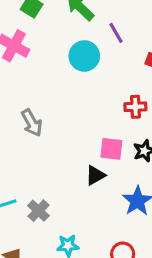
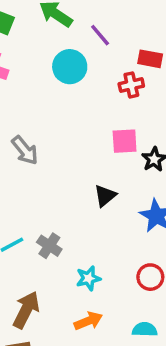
red cross: (135, 107) -> (131, 85), moved
pink square: (111, 149) -> (125, 141), moved

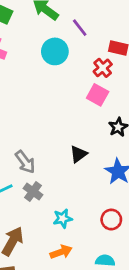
red cross: (131, 85) -> (103, 68), turned -30
pink square: (125, 141) -> (98, 95), moved, turned 30
gray arrow: (25, 150) -> (25, 162), moved

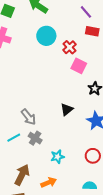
purple line: (80, 28) -> (86, 12), moved
red cross: (103, 68) -> (70, 47), moved
orange arrow: (61, 252) -> (49, 182), moved

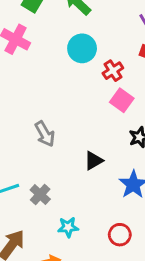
gray arrow: (28, 117) -> (45, 134), moved

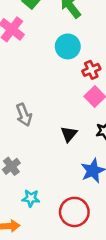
black triangle: (93, 161) -> (69, 134), moved, turned -30
red circle: (120, 235) -> (74, 212), size x1.5

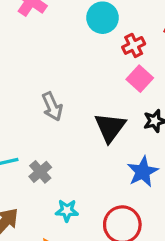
black triangle: (69, 134) -> (110, 127), size x1.5

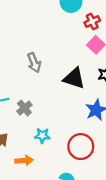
black triangle: (110, 127) -> (74, 78), turned -50

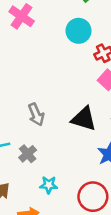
gray arrow: (34, 63) -> (36, 114), moved

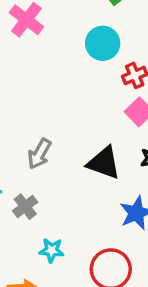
gray arrow: (36, 114) -> (39, 154), turned 50

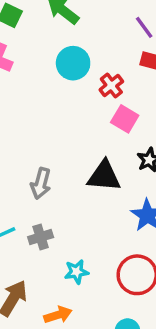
gray cross: (25, 207) -> (41, 237), turned 35

